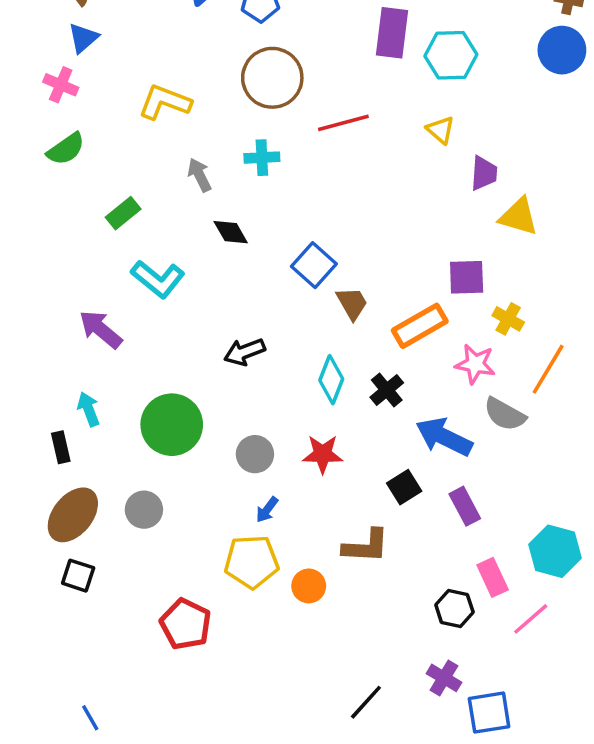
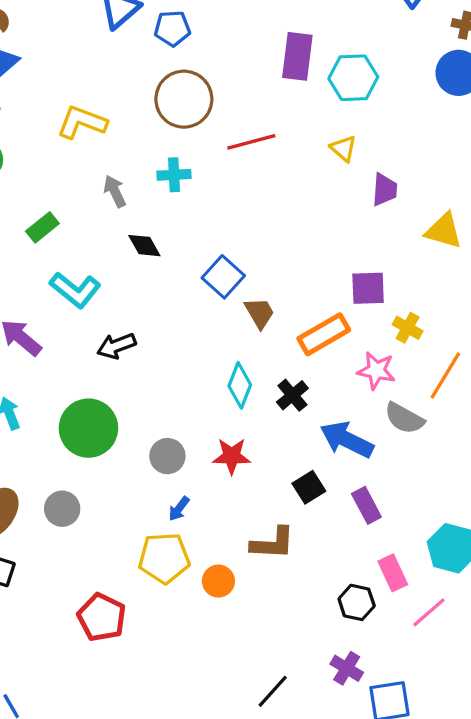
yellow triangle: (519, 217) -> (444, 231), moved
black arrow: (245, 352) -> (116, 346), moved

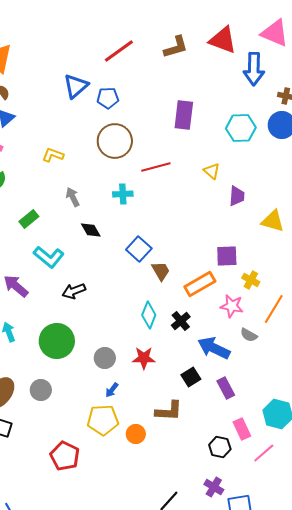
cyan hexagon: (353, 78) -> (241, 128), moved
yellow L-shape: (82, 122) -> (53, 155), size x0.7
cyan cross: (174, 175) -> (123, 194), moved
gray semicircle: (404, 418) -> (249, 335), size x0.7

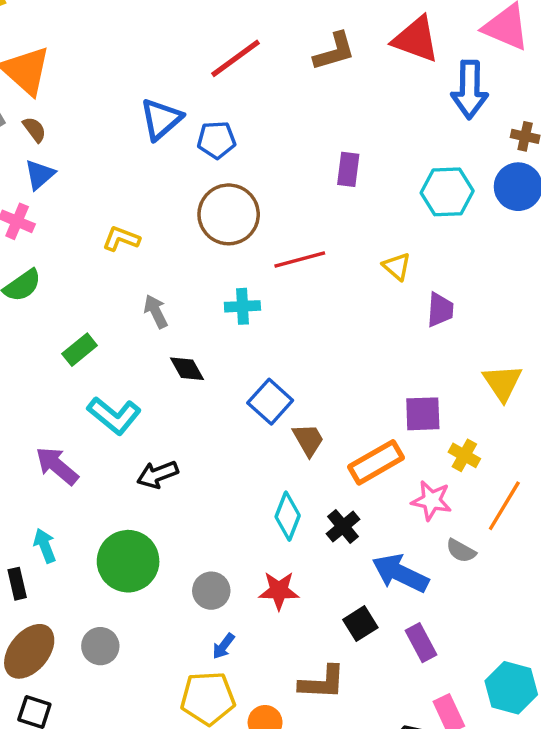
purple rectangle: (184, 115) -> (348, 169), size x0.7
yellow triangle: (273, 221) -> (503, 383), moved, turned 40

